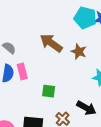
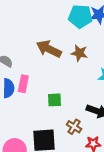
pink rectangle: (22, 71) -> (23, 84), turned 35

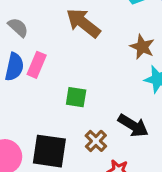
brown star: (79, 53) -> (142, 47), moved

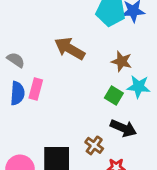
green square: (76, 97) -> (114, 96), moved, turned 30

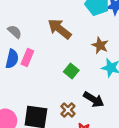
green square: (114, 96) -> (71, 71), moved

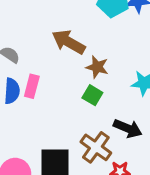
brown star: (100, 45) -> (97, 67), moved
brown cross: (68, 110) -> (96, 147), size x1.5

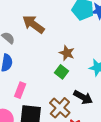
brown arrow: (69, 42) -> (33, 24), moved
pink rectangle: (32, 86) -> (20, 90), moved

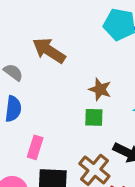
green square: (62, 72) -> (94, 117), turned -32

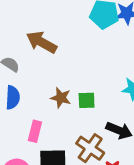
brown star: (100, 89) -> (61, 98), moved

